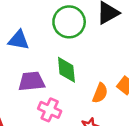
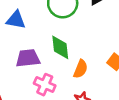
orange semicircle: (100, 93) -> (81, 69), moved

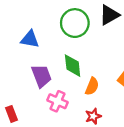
purple trapezoid: (28, 58) -> (41, 76), turned 75

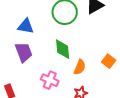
purple trapezoid: (41, 76) -> (24, 52), moved

